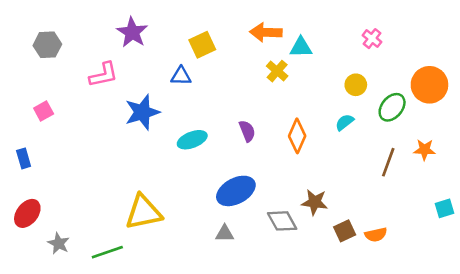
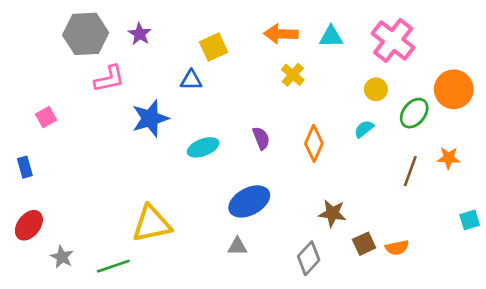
purple star: (132, 32) -> (140, 34), size x0.7
pink cross: (372, 39) -> (393, 41), size x2.0
gray hexagon: (47, 45) -> (86, 34), moved, size x1.5
cyan triangle: (301, 47) -> (331, 37), moved
gray diamond: (282, 221) -> (309, 258), moved, turned 72

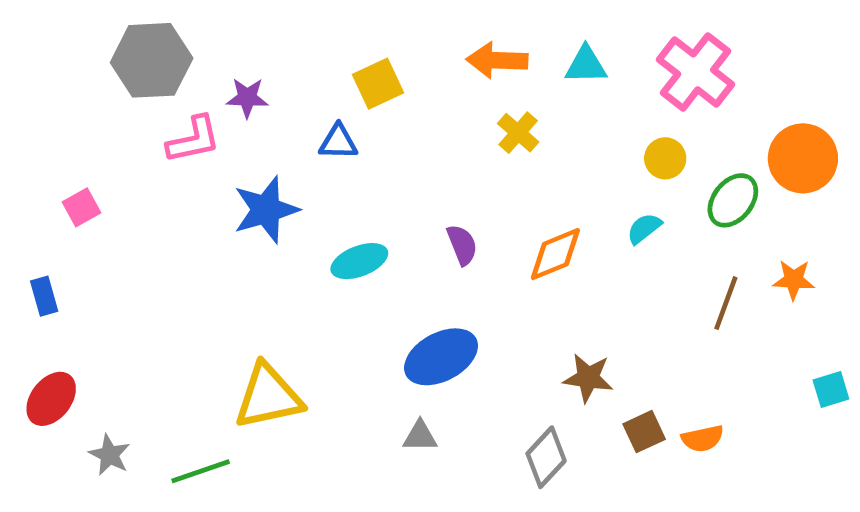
purple star: (140, 34) -> (247, 98), moved, turned -30
orange diamond: (314, 143) -> (555, 254), turned 44

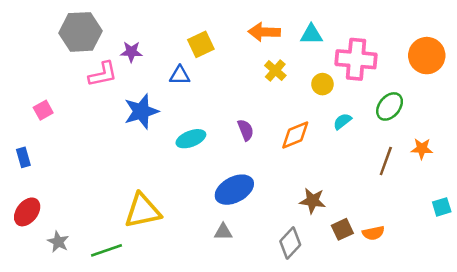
pink cross: (696, 72) -> (356, 59), moved, turned -33
yellow circle: (665, 158) -> (322, 84), moved
orange circle: (803, 158) -> (427, 56), moved

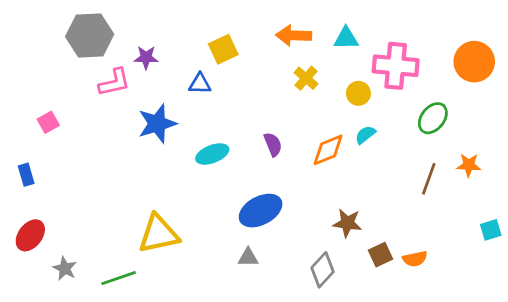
cyan semicircle: (342, 121) -> (365, 135), moved

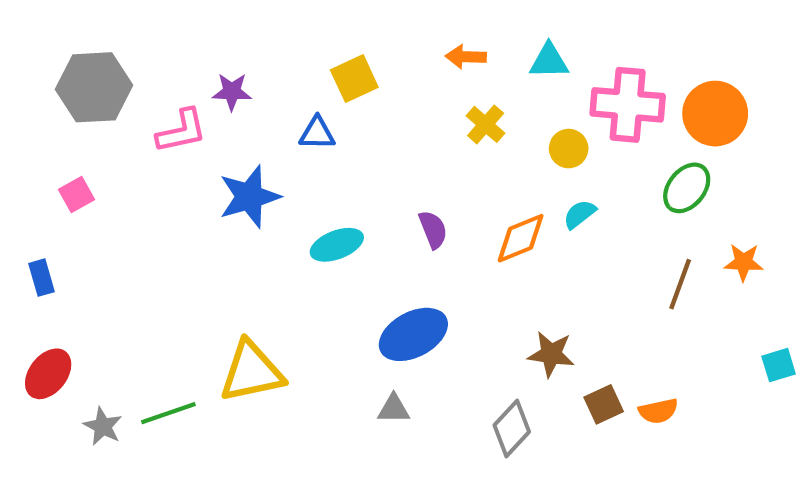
gray hexagon: (90, 35) -> (94, 87), moved
orange arrow: (294, 35) -> (466, 57), size x0.7
orange circle: (474, 62) -> (715, 114), moved
green line: (119, 278) -> (168, 413), moved

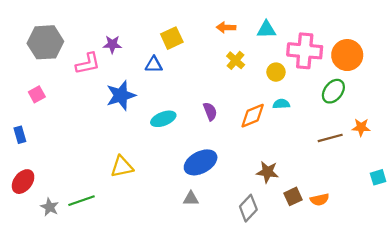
cyan semicircle: (580, 214) -> (281, 104), turned 35
brown line: (680, 284) -> (330, 138), turned 55
yellow triangle: (252, 372) -> (122, 167), moved, size x0.7

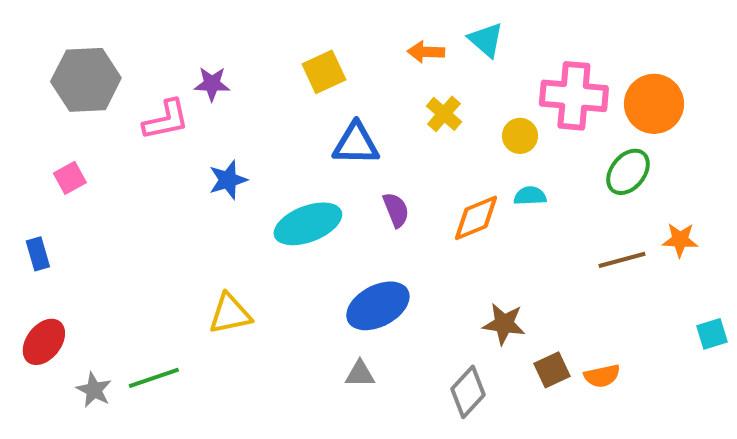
cyan triangle: (266, 30) -> (486, 40), moved, turned 42
blue triangle: (154, 65) -> (356, 144), moved, size x1.4
blue star: (121, 95) -> (228, 180), size x0.7
cyan ellipse: (163, 119) -> (308, 224), size x1.4

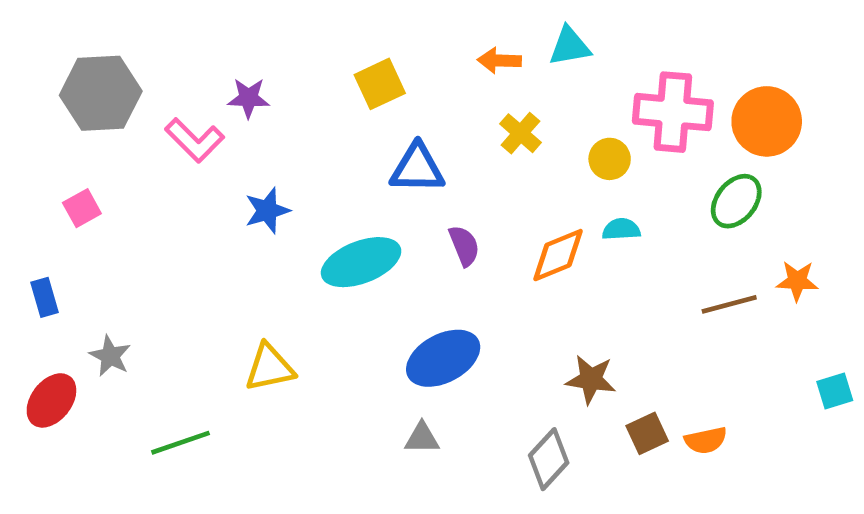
cyan triangle: (486, 40) -> (570, 46), turned -51
pink L-shape: (166, 120) -> (195, 140), turned 57
gray star: (94, 390) -> (110, 356), moved

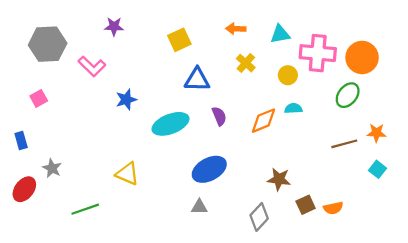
cyan triangle: (570, 46) -> (280, 34), moved
purple star: (248, 98) -> (114, 26), moved
yellow triangle: (270, 368) -> (127, 174), turned 35
cyan square: (835, 391) -> (378, 169), moved, turned -35

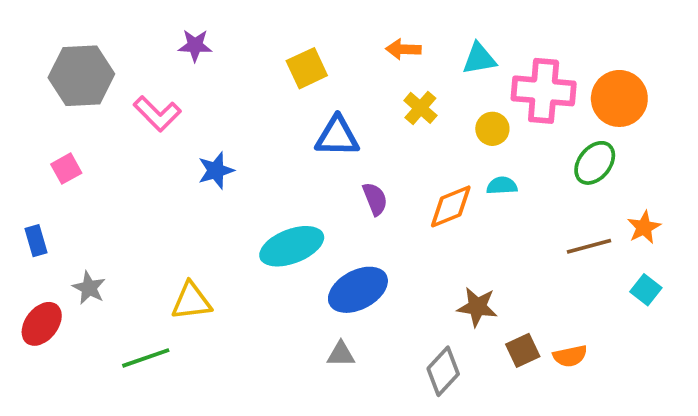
cyan ellipse: (170, 124) -> (292, 246), moved
orange star: (376, 133) -> (644, 227), turned -30
yellow triangle: (127, 174) -> (191, 301), moved, turned -30

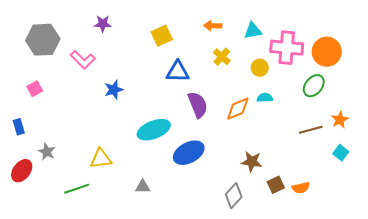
purple semicircle: (375, 199) -> (198, 105), size x1.5
gray triangle: (341, 354) -> (143, 187), moved

